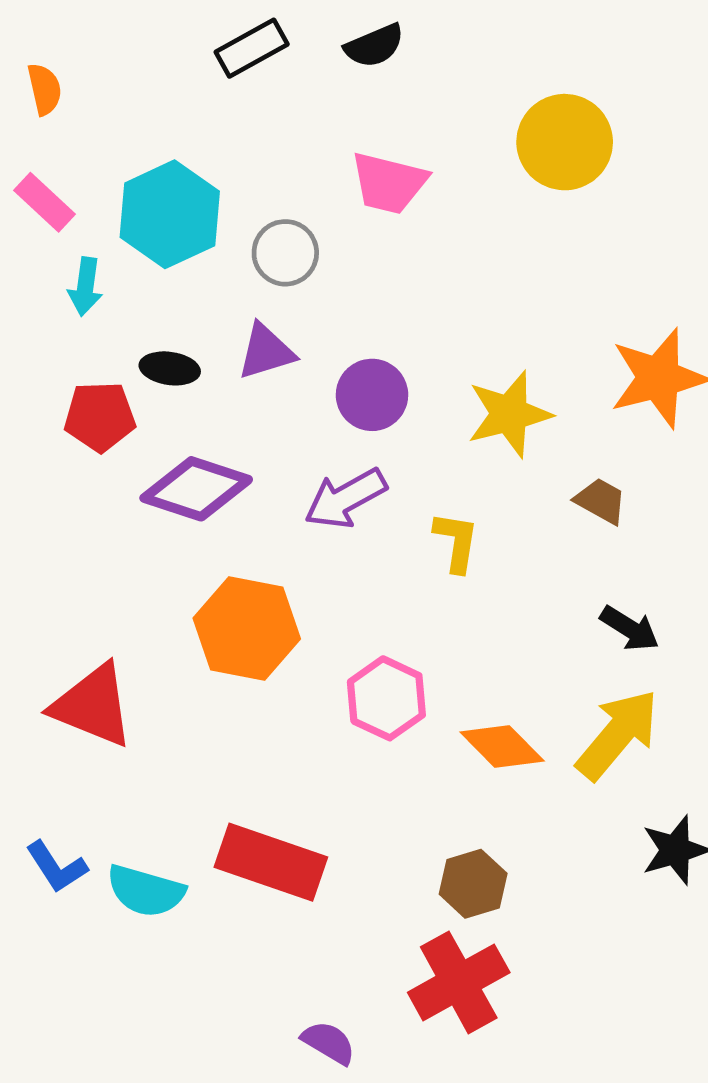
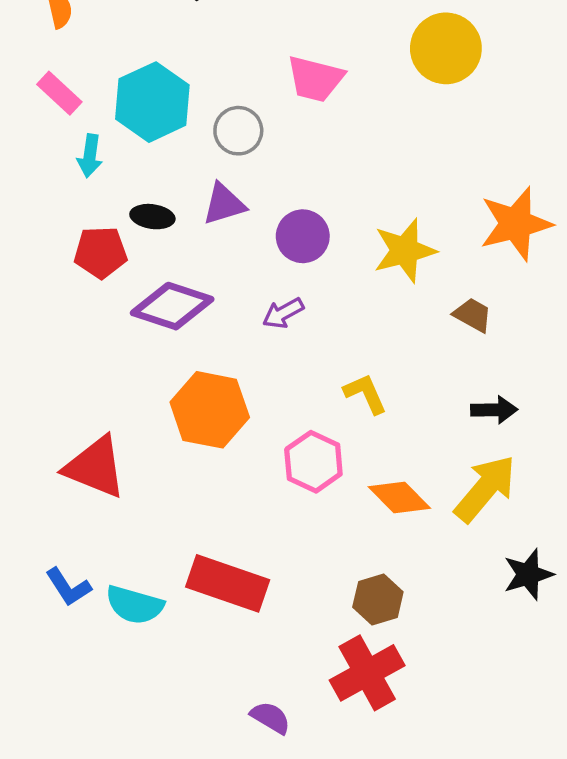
purple arrow: (345, 498) -> (283, 313), size x0.7
yellow L-shape: (456, 542) -> (365, 394), moved, turned -33
black arrow: (630, 628) -> (494, 410), turned -33

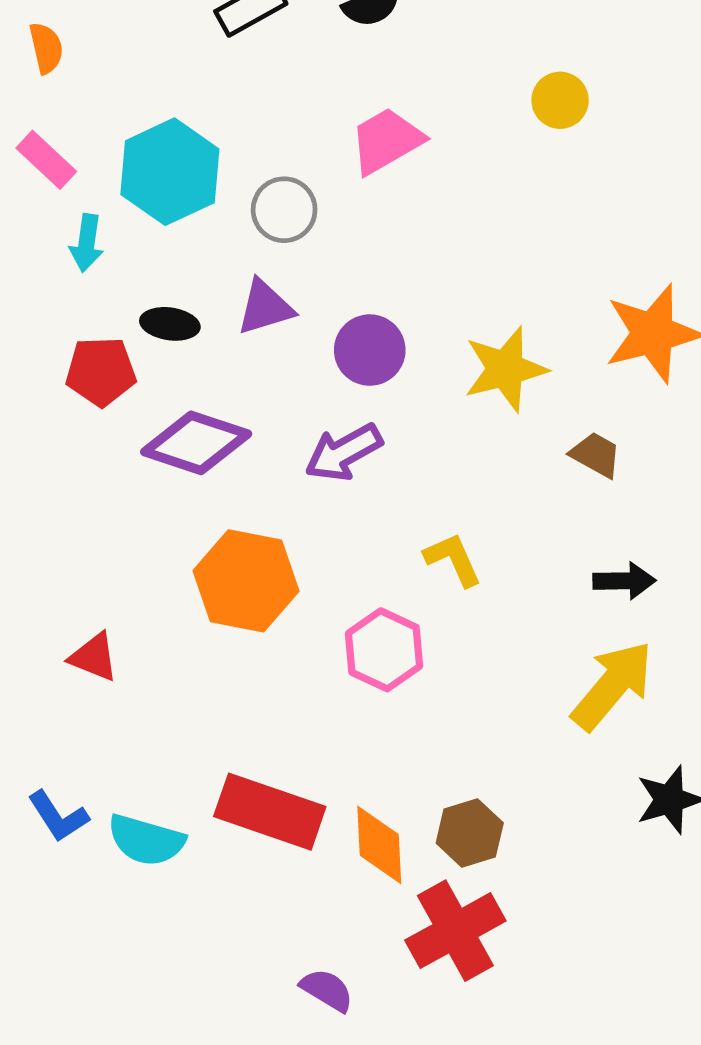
yellow circle: (446, 48) -> (560, 100), size x0.6
pink trapezoid: (315, 79) -> (386, 141), turned 136
purple arrow: (283, 313) -> (344, 452), size x1.4
red triangle: (95, 467) -> (94, 657), size x0.6
orange diamond: (399, 498) -> (379, 845), moved, turned 42

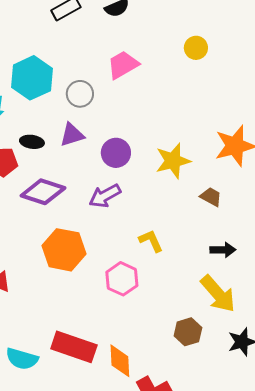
yellow arrow: (612, 686) -> (218, 294), turned 99
brown hexagon: (470, 833) -> (188, 332), moved

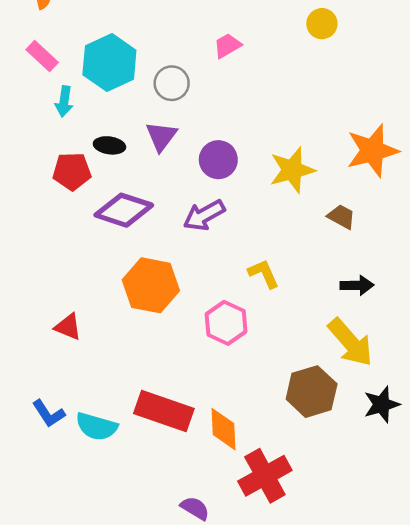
pink trapezoid: (123, 65) -> (227, 46), size x0.7
purple triangle: (72, 135) -> (161, 136), turned -36
brown hexagon: (188, 332) -> (312, 392), size x1.4

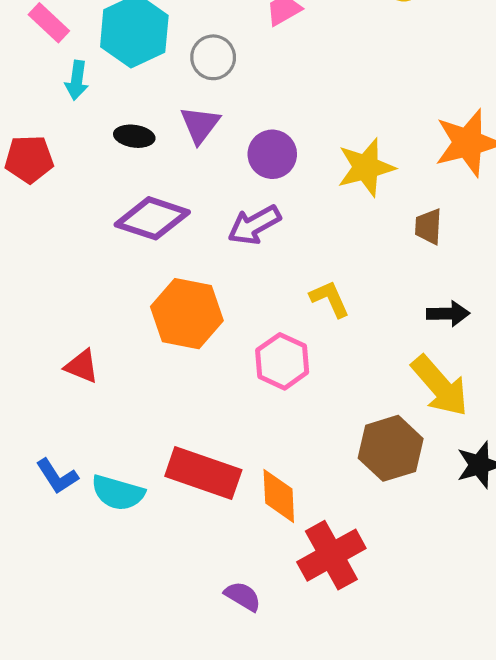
red pentagon: (72, 171) -> (29, 159), moved
brown trapezoid: (341, 217) -> (428, 227), turned -116

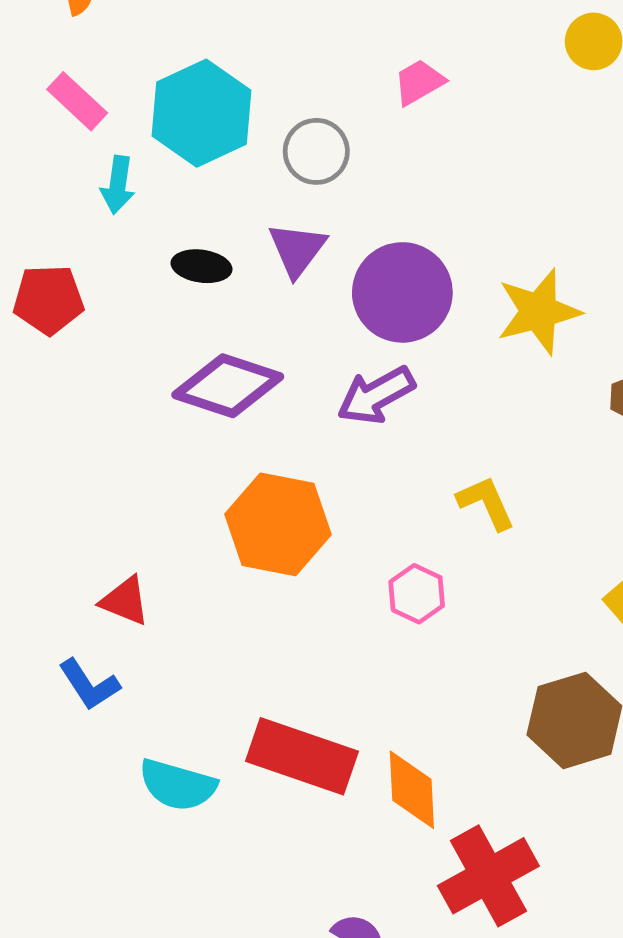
purple circle: (272, 154) -> (402, 292), size x1.4
pink hexagon: (282, 361) -> (417, 594), size x0.7
blue L-shape: (57, 476) -> (89, 685), moved

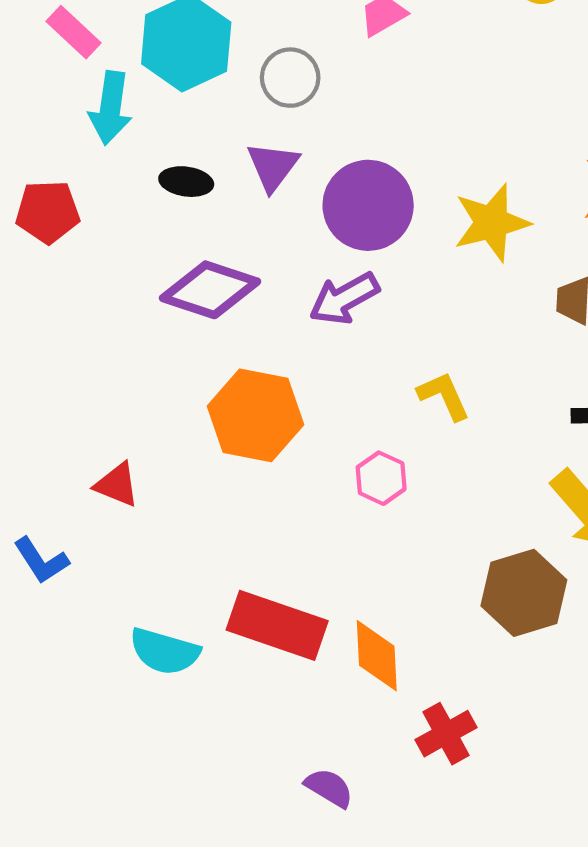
cyan arrow: (118, 185) -> (110, 108), size x1.4
blue L-shape: (89, 685) -> (41, 560), moved
red cross: (488, 876) -> (446, 734), size x0.7

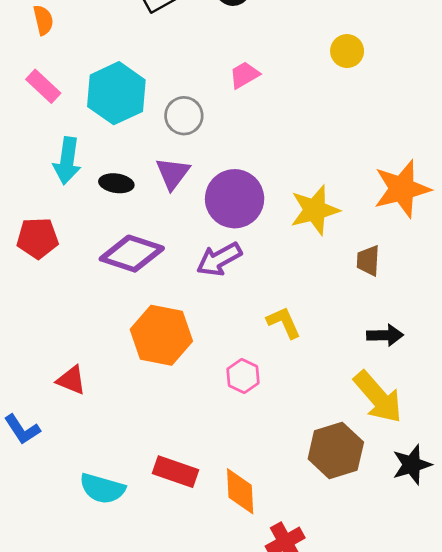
cyan arrow: (110, 108) -> (67, 161), moved
red pentagon: (48, 212) -> (38, 238), moved
red rectangle: (277, 625) -> (175, 472), size x0.7

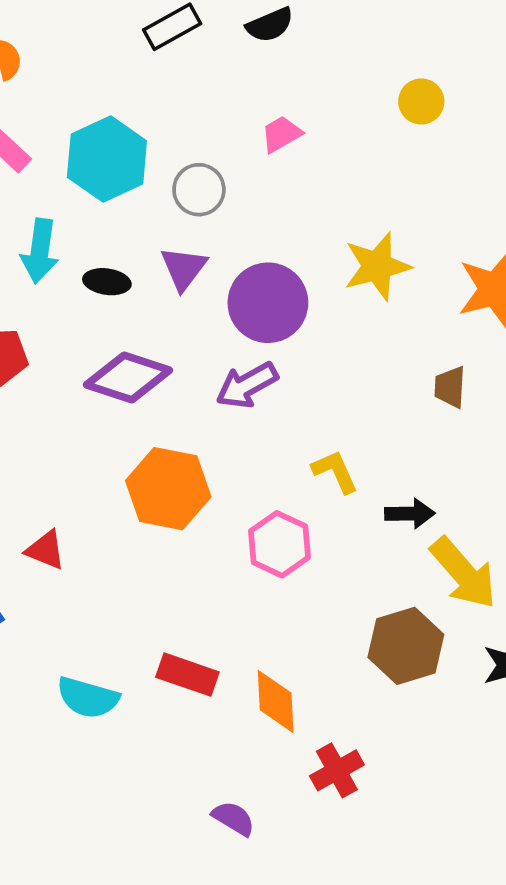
yellow star: (315, 210) -> (377, 266), moved
black arrow: (385, 335) -> (410, 514), moved
pink hexagon: (243, 376) -> (279, 544), size x1.4

